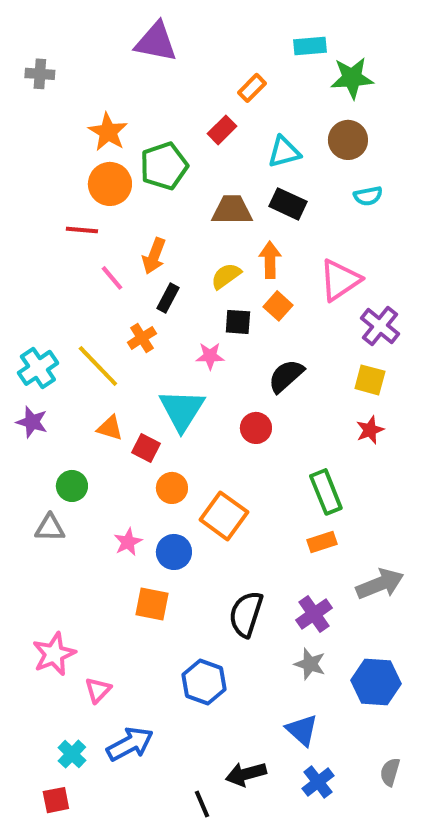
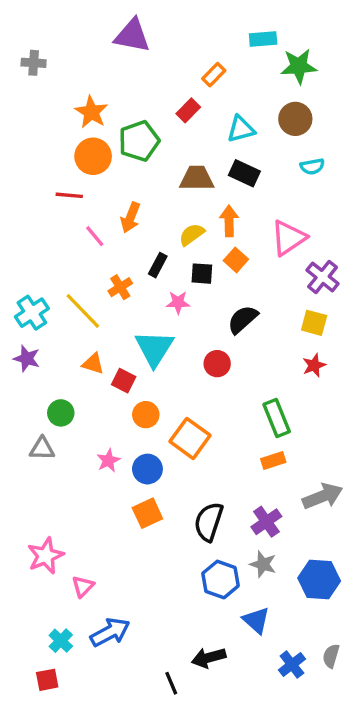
black rectangle: (168, 298) -> (158, 265), moved
orange square: (152, 604) -> (147, 513), moved, turned -36
blue hexagon: (204, 682) -> (221, 579), moved
blue cross: (318, 782) -> (292, 664), moved

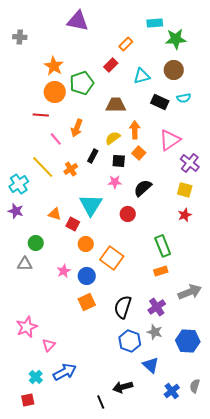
black rectangle: (244, 173) -> (160, 102), moved
pink star: (178, 302) -> (115, 182), moved
yellow line: (83, 311) -> (43, 167), moved

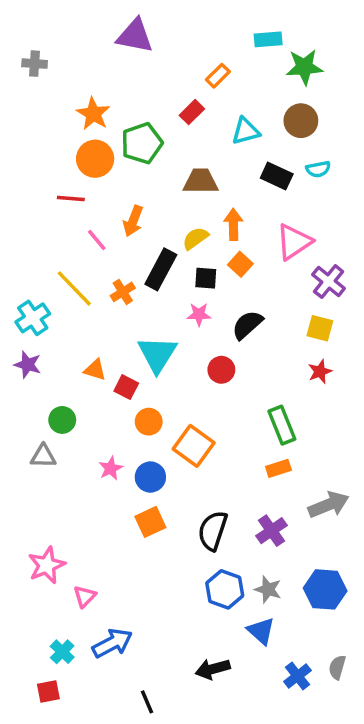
black rectangle: (93, 156) -> (161, 269), size x1.6
gray star: (155, 332) -> (268, 589), moved
black line: (101, 402) -> (147, 702), moved

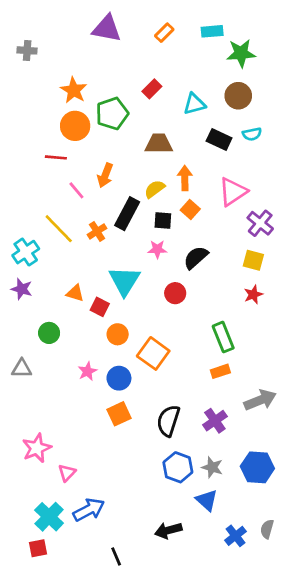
orange rectangle: (218, 76) -> (164, 33), moved
gray triangle: (43, 456) -> (22, 369), moved
cyan cross: (62, 652) -> (49, 517), size x1.5

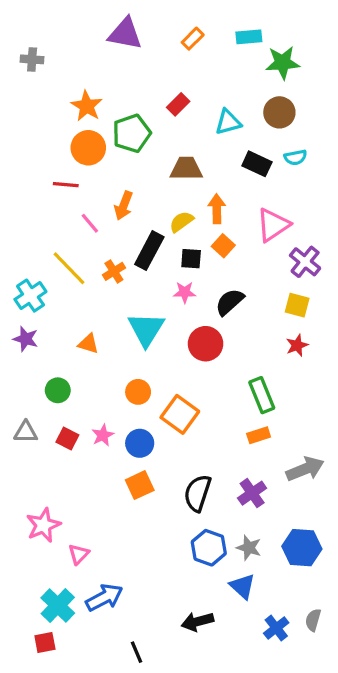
red circle: (175, 293) -> (206, 344), size x1.4
red square: (100, 307) -> (67, 438), moved

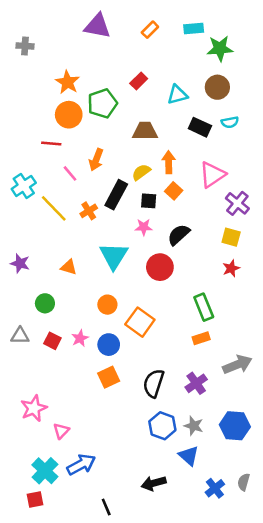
cyan cross: (30, 296) -> (24, 186), moved

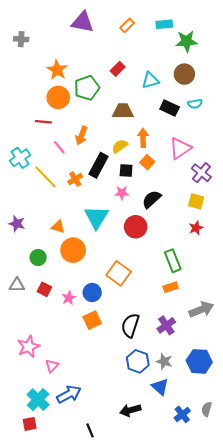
orange circle: (107, 305) -> (73, 250), moved, size x1.5
pink star: (80, 338) -> (69, 298), moved

